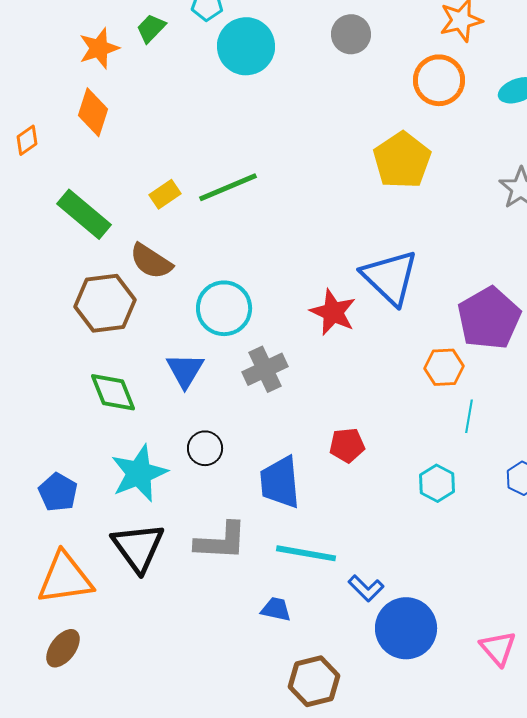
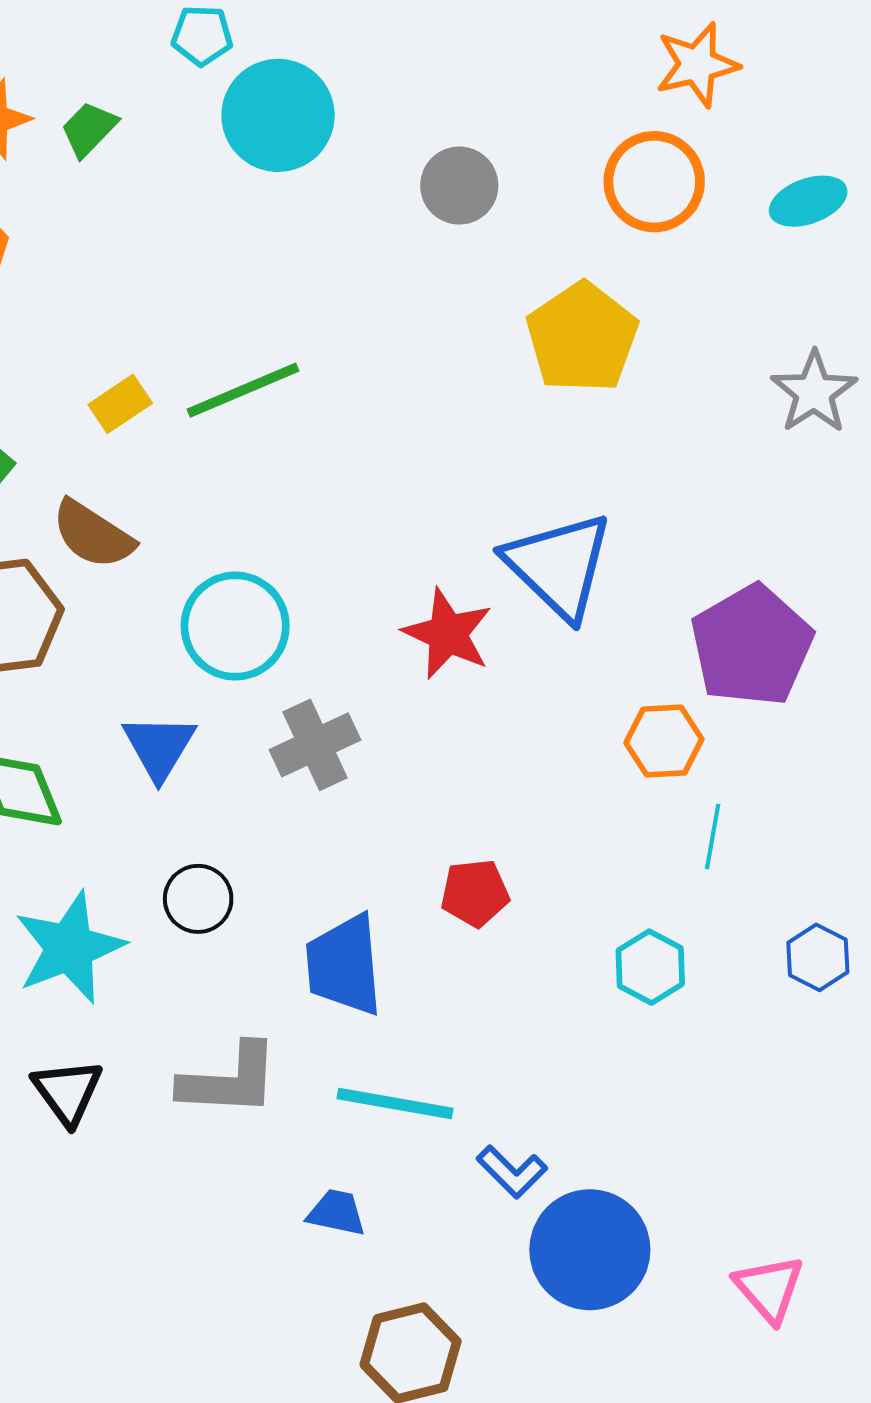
green trapezoid: (151, 28) -> (89, 129), moved
gray circle: (351, 34) -> (459, 186), moved
black triangle: (138, 547) -> (68, 1092), size x0.7

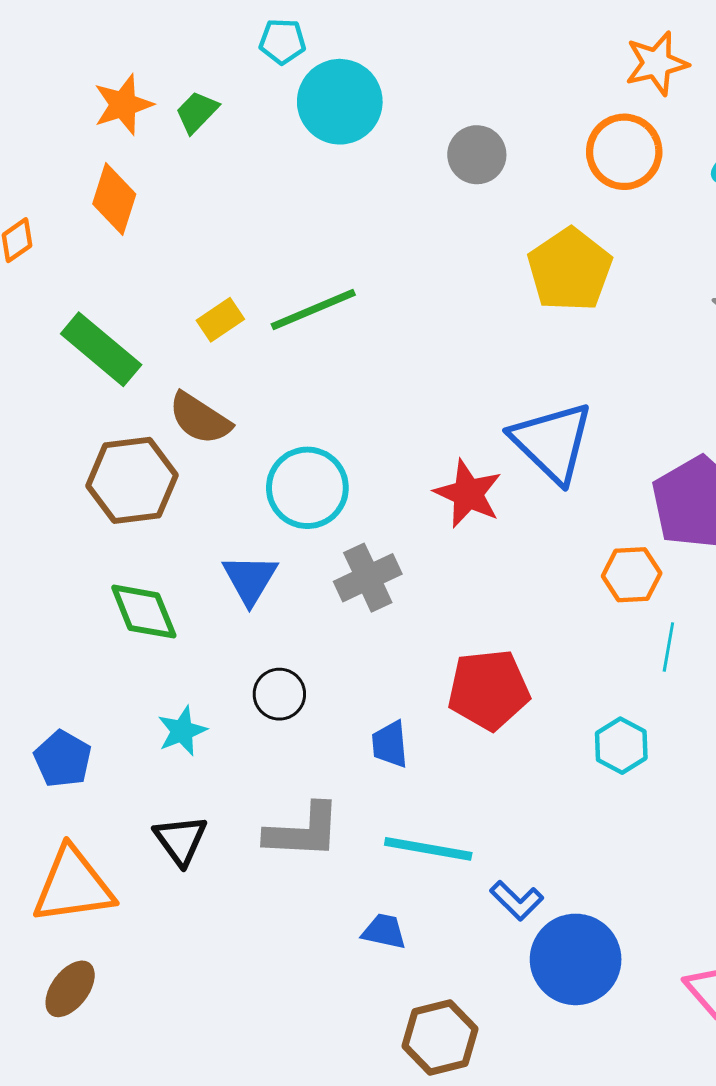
red pentagon: (475, 893) -> (489, 690), size x1.6
cyan star: (69, 948) -> (182, 731), size x0.6
blue trapezoid: (344, 965) -> (390, 744), size x0.6

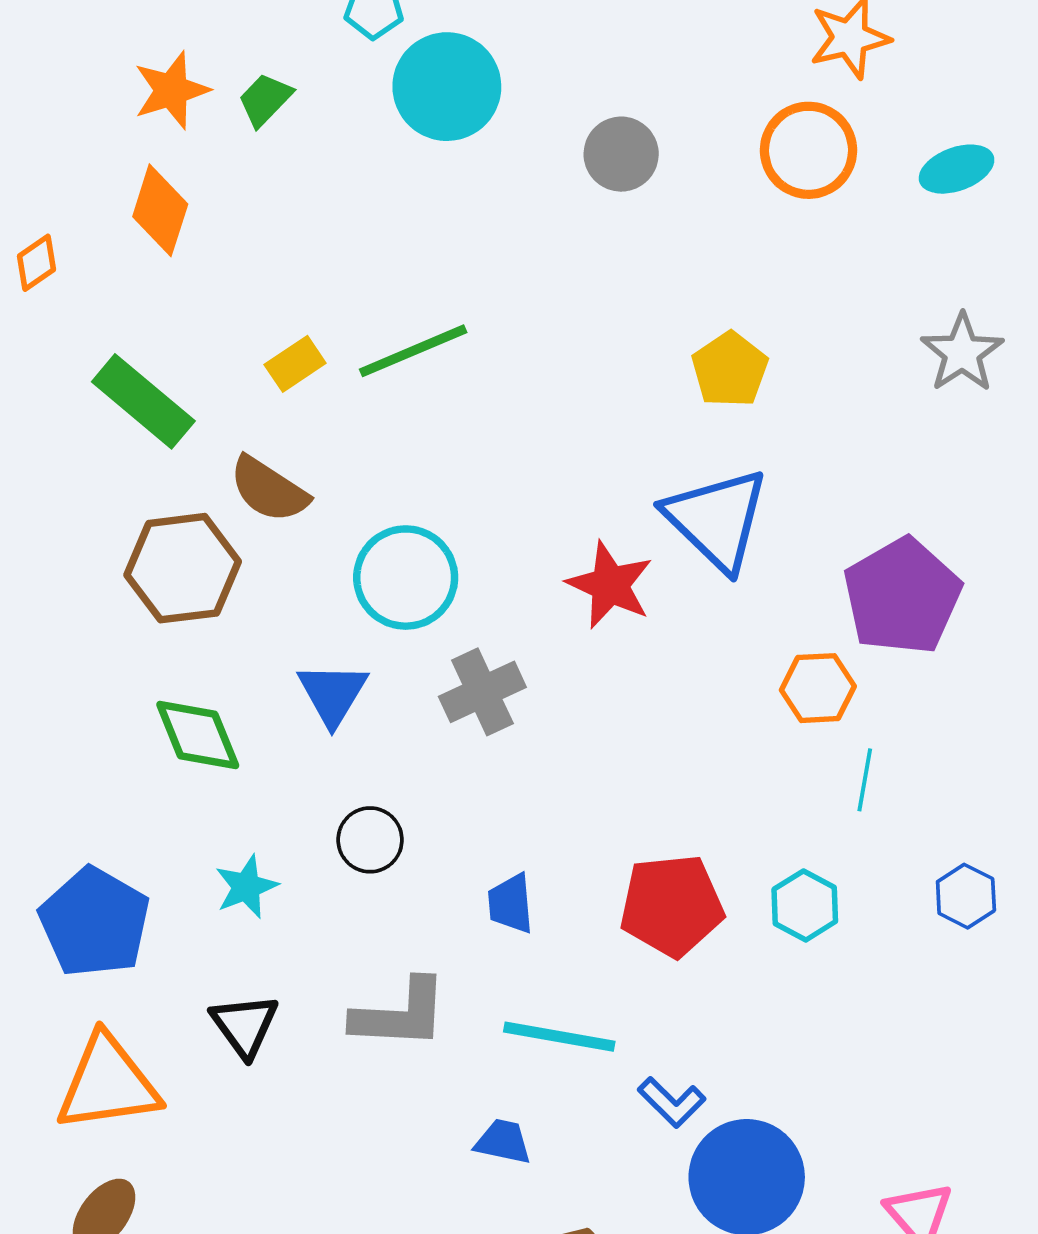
yellow pentagon: (570, 270) -> (730, 370), moved, size x0.7
red pentagon: (489, 690) -> (672, 905), moved
blue pentagon: (63, 759) -> (95, 922), size x1.5

